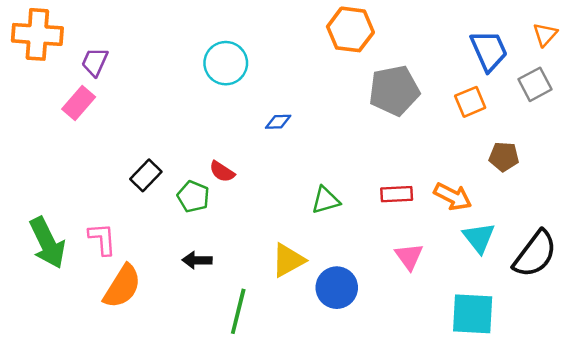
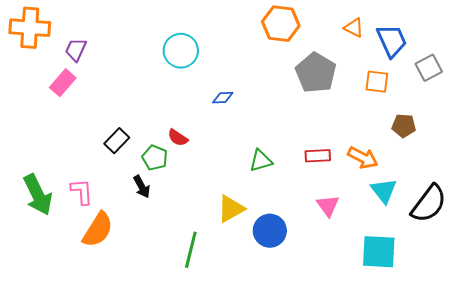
orange triangle: (545, 34) -> (354, 28), moved, turned -45
gray pentagon: (394, 91) -> (316, 73), turned -30
orange square: (470, 102) -> (377, 82), turned 30
black arrow: (197, 260) -> (142, 187), moved, turned -120

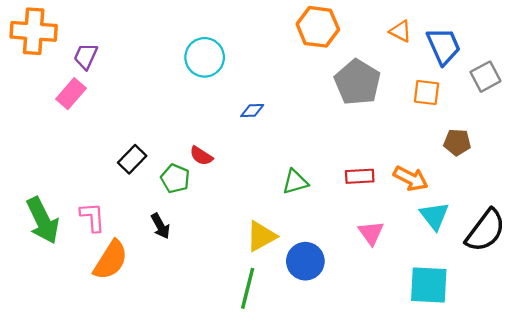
black arrow: (142, 187) -> (160, 226), moved
green line: (191, 250) -> (248, 288), moved

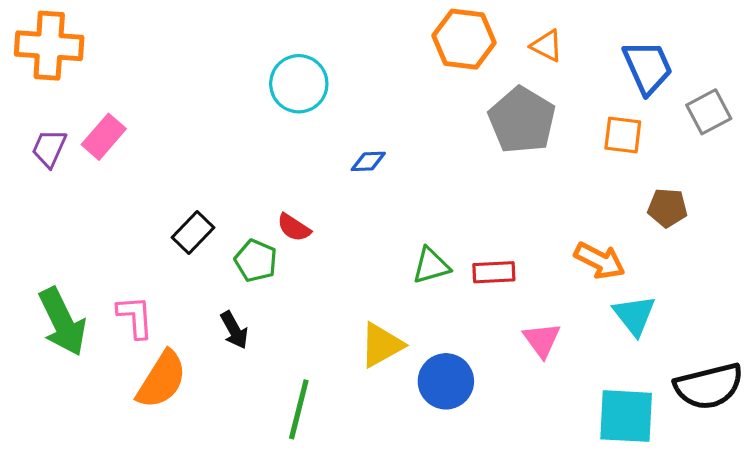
orange triangle: (400, 31) -> (547, 46), moved
purple trapezoid: (86, 56) -> (49, 148), moved
red rectangle: (360, 176) -> (494, 272), moved
black semicircle: (485, 231) -> (709, 386), moved, turned 39
green line: (248, 288) -> (299, 409), moved

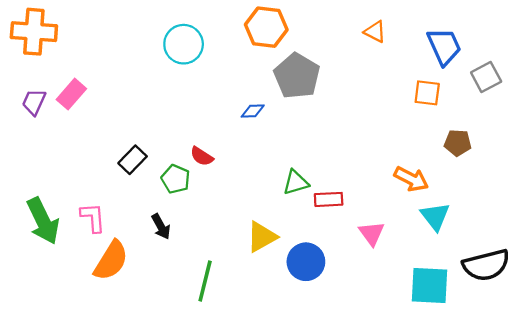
orange hexagon: (464, 39) -> (266, 27), moved
cyan circle: (299, 84) -> (184, 44), moved
gray pentagon: (522, 120) -> (297, 76), moved
red rectangle: (494, 272) -> (329, 199), moved

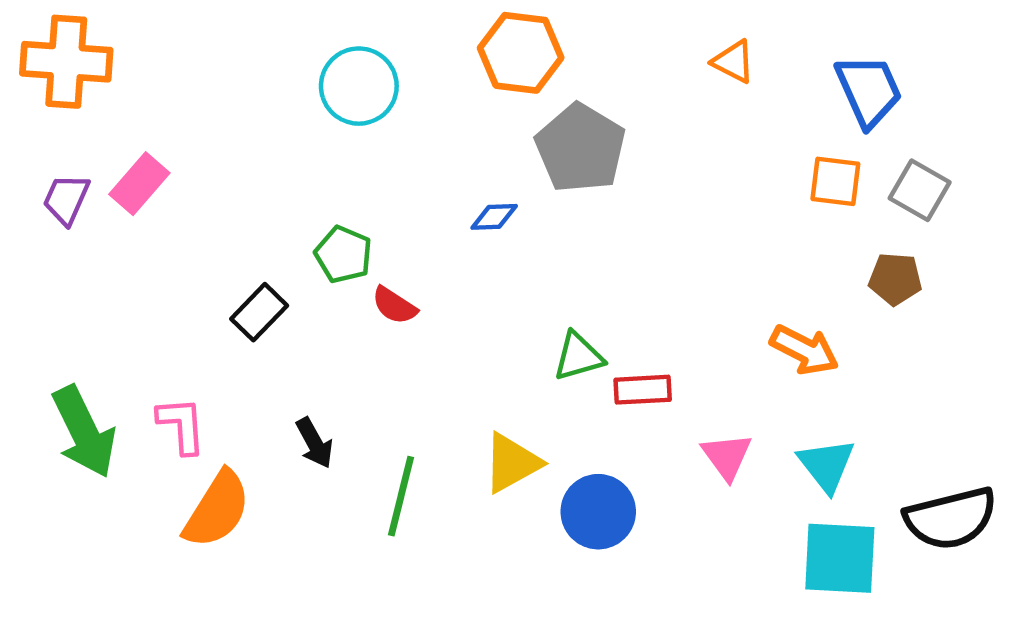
gray square: (486, 77) -> (920, 190), moved, turned -32
green pentagon: (176, 179) -> (343, 255), moved
cyan triangle: (435, 216) -> (827, 465), moved
green line: (205, 281) -> (401, 496), moved

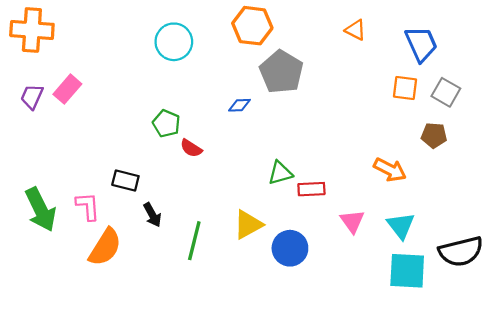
black rectangle: (259, 312) -> (125, 180), moved, turned 60

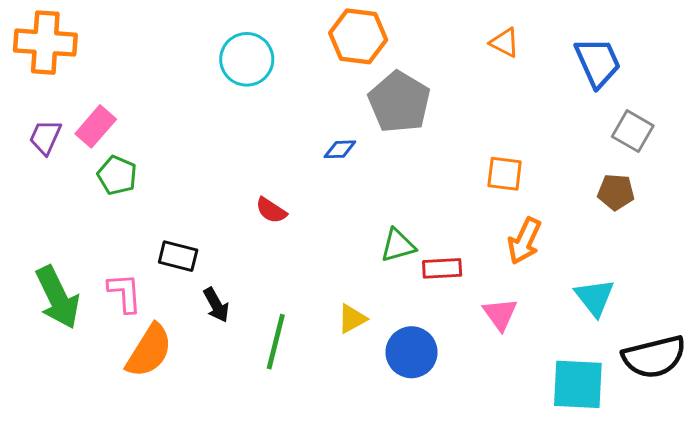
orange square: (405, 88) -> (505, 174), moved
green pentagon: (166, 123) -> (117, 175), moved
orange arrow: (390, 170) -> (524, 241), moved, turned 88
yellow triangle: (248, 225) -> (352, 319), size x0.7
cyan triangle: (401, 226) -> (595, 297), moved

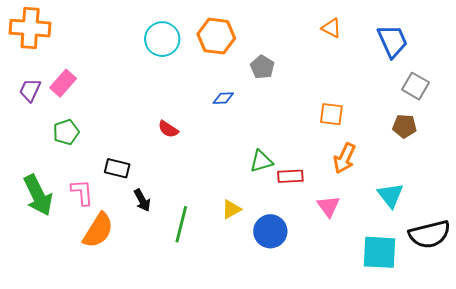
orange hexagon: (358, 36) -> (216, 36), moved
gray pentagon: (399, 102) -> (262, 67), size x0.6
green pentagon: (117, 175) -> (66, 132), moved, turned 30
red semicircle: (271, 210) -> (168, 129), moved

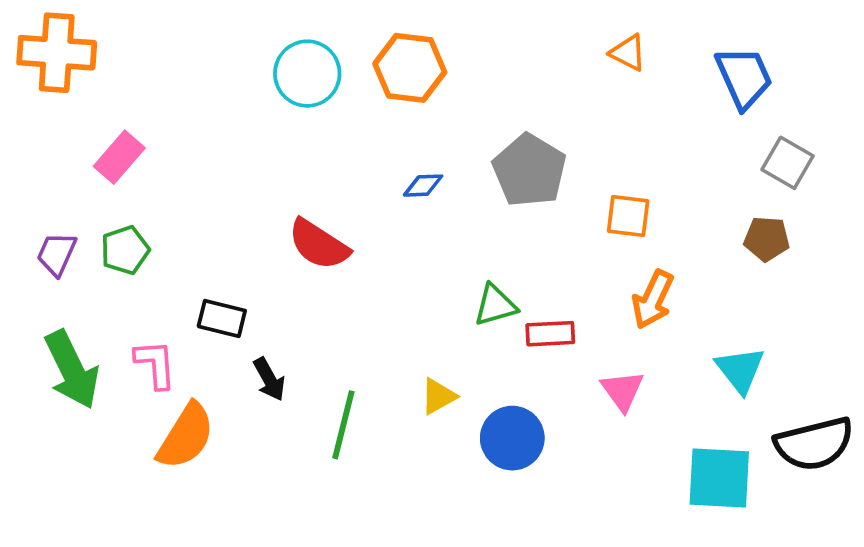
gray pentagon: (262, 67) -> (529, 170), moved, size x1.6
purple trapezoid: (30, 90) -> (57, 254), moved
red semicircle: (168, 129) -> (319, 244), size x1.6

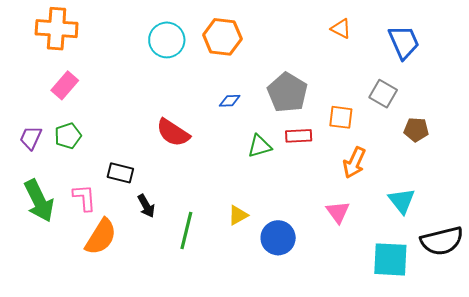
orange cross: (57, 53) -> (57, 29), moved
gray square: (788, 163) -> (383, 94), moved
green triangle: (495, 305) -> (260, 146), moved
red rectangle: (550, 334) -> (299, 136), moved

